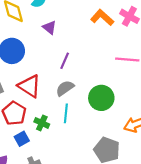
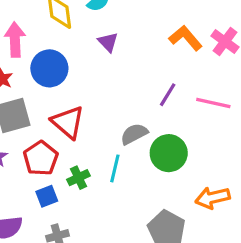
purple line: (65, 61) -> (168, 95), moved
gray semicircle: (65, 88) -> (134, 134), moved
green cross: (42, 123) -> (78, 178), turned 32

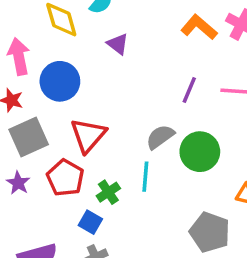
red triangle: (68, 122) -> (88, 135), turned 39
blue square: (47, 196) -> (90, 222), moved, turned -30

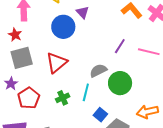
blue circle: (60, 81) -> (63, 27), moved
red pentagon: (65, 178) -> (29, 98), moved
blue square: (90, 222) -> (100, 115), moved

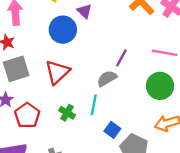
purple line: (120, 46) -> (121, 58), moved
green circle: (120, 83) -> (160, 86), moved
green cross: (63, 98) -> (67, 113), turned -32

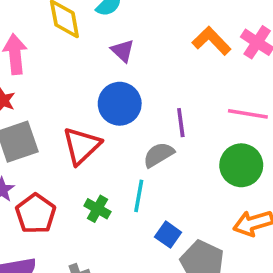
blue circle: (63, 30) -> (120, 104), moved
purple line: (121, 58) -> (181, 123), turned -36

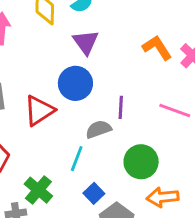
purple triangle: (123, 51) -> (86, 42), size x1.4
green circle: (241, 165) -> (141, 162), moved
green cross: (97, 209) -> (38, 190), moved, size x1.4

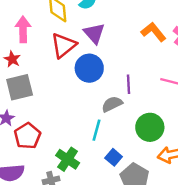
red triangle: (39, 111) -> (63, 45), moved

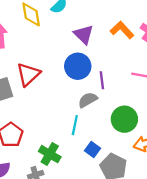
purple triangle: (94, 33) -> (84, 34), moved
red triangle: (63, 45) -> (28, 74), moved
blue circle: (89, 68) -> (78, 66), moved

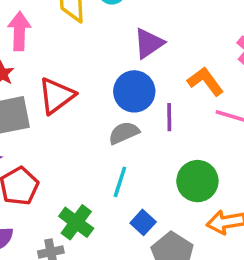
orange L-shape: (122, 30) -> (205, 81), moved
purple triangle: (84, 34) -> (149, 43), turned 35
gray semicircle: (88, 100) -> (124, 133), moved

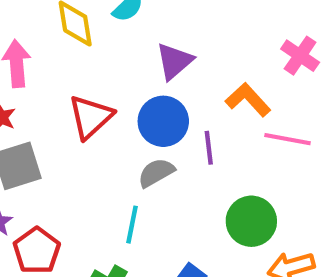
red triangle: (56, 96) -> (91, 117), moved
cyan line: (120, 182) -> (132, 225), moved

